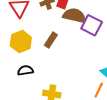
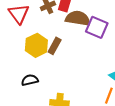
yellow hexagon: (21, 42) -> (36, 45), moved

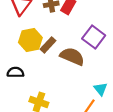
brown semicircle: (78, 18) -> (72, 56), moved

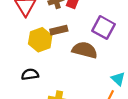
brown rectangle: (48, 45) -> (59, 30), moved, turned 42

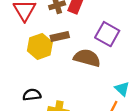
black semicircle: (30, 74) -> (32, 95), moved

